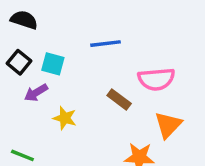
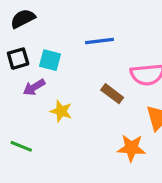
black semicircle: (24, 20) -> (23, 19), turned -45
black square: (19, 62) -> (18, 59), turned 35

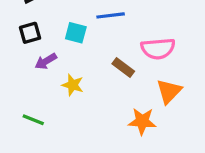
cyan square: (50, 60) -> (76, 33), moved

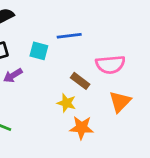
yellow star: (73, 85) -> (66, 103), moved
orange star: (142, 121) -> (82, 128), moved

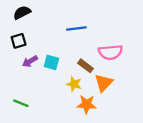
cyan square: (39, 51) -> (51, 62), moved
orange triangle: (120, 102) -> (104, 83), moved

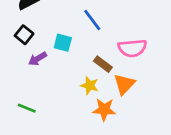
blue line: (76, 28) -> (92, 20), turned 60
black square: (19, 41) -> (24, 35), turned -35
cyan square: (51, 62) -> (63, 43), moved

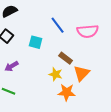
pink semicircle: (132, 48) -> (88, 31), moved
purple arrow: (37, 59) -> (11, 66), moved

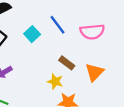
cyan square: (36, 42) -> (32, 34), moved, turned 32
orange triangle: (82, 73) -> (95, 72), moved

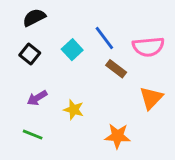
brown rectangle: (67, 63) -> (116, 69), moved
yellow star: (55, 81) -> (74, 110), moved

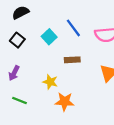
brown rectangle: (116, 69) -> (72, 60), moved, turned -40
purple arrow: (37, 98) -> (14, 73), moved, turned -32
orange star: (118, 136) -> (65, 102), moved

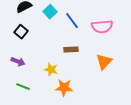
cyan square: (49, 37) -> (50, 12), moved
purple arrow: (14, 73) -> (18, 62), turned -96

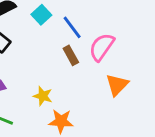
pink semicircle: (102, 27) -> (102, 47), moved, turned 130
brown rectangle: (71, 50) -> (71, 55), moved, turned 64

